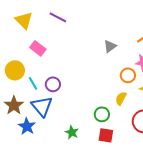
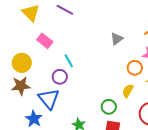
cyan line: (33, 83) -> (69, 61), moved
brown star: (14, 105) -> (21, 86), moved, turned 30

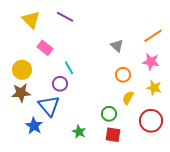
gray triangle: (117, 39) -> (117, 46), turned -40
orange circle: (135, 68) -> (123, 75), moved

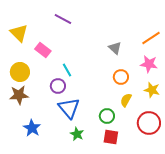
yellow triangle: (31, 20) -> (19, 33), moved
blue triangle: (49, 106) -> (69, 108), moved

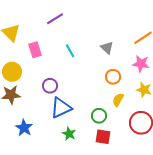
purple line: (63, 19) -> (55, 19), turned -60
pink rectangle: (43, 50) -> (35, 50), turned 35
cyan line: (67, 70) -> (70, 51), moved
blue triangle: (69, 108) -> (61, 108), turned 45

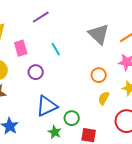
gray triangle: (107, 48) -> (99, 34), moved, size x1.6
purple circle: (50, 86) -> (36, 72), moved
green circle: (99, 116) -> (72, 118), moved

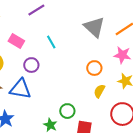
pink rectangle: (21, 48) -> (16, 41), turned -42
blue triangle: (47, 106) -> (20, 89), moved, turned 35

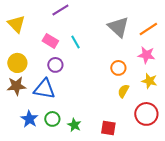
pink rectangle: (16, 41) -> (50, 41), moved
green circle: (67, 111) -> (52, 119), moved

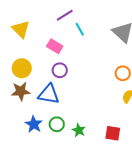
cyan line: (75, 42) -> (80, 29), moved

